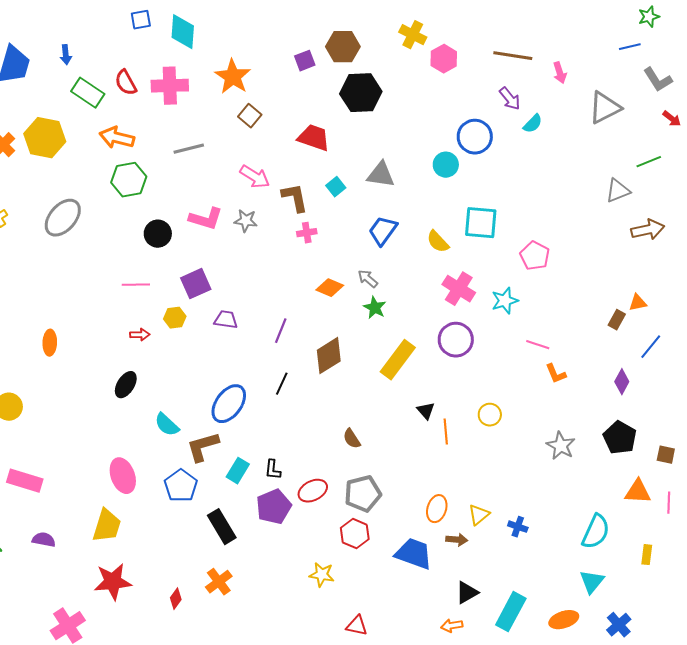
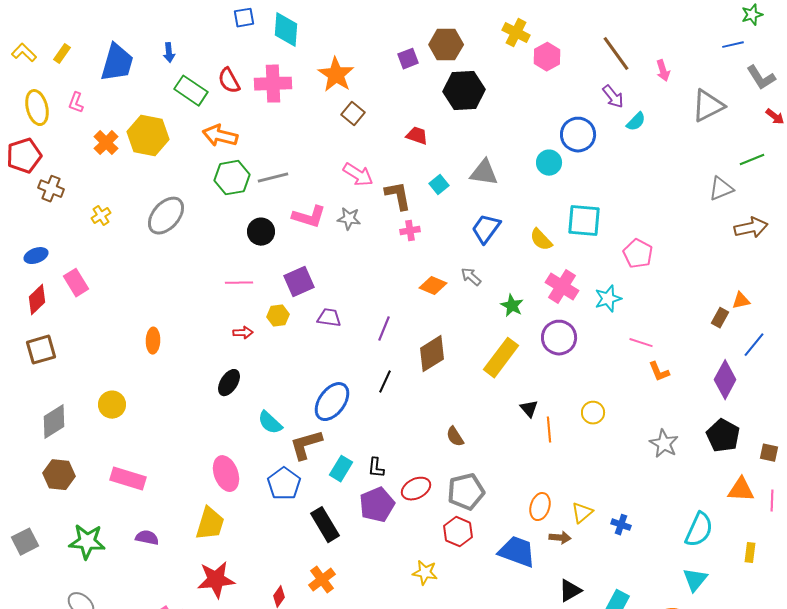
brown line: (513, 56) -> (616, 54), turned 45
red trapezoid: (314, 138) -> (417, 136), size x0.7
gray line: (189, 149) -> (273, 178), moved
green star: (375, 308) -> (512, 306), moved
purple diamond: (622, 382) -> (725, 380), size x1.5

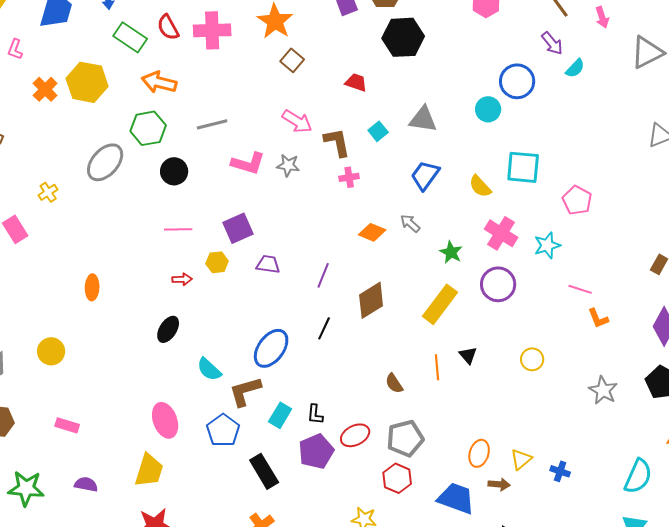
green hexagon: (232, 178) -> (148, 128), moved
yellow cross: (101, 216) -> (48, 192), moved
black circle: (261, 232) -> (174, 171), moved
orange line: (549, 430) -> (437, 367), moved
pink rectangle: (128, 479) -> (67, 425), size x0.7

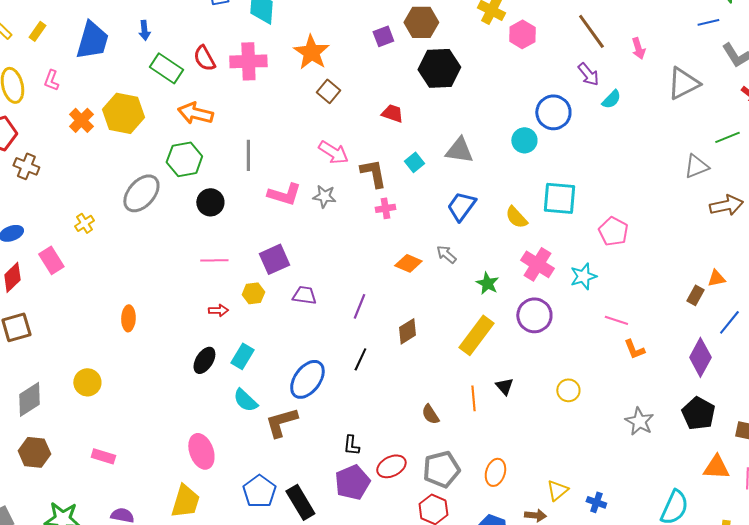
gray line: (212, 124) -> (248, 155), turned -76
brown diamond: (371, 300) -> (407, 331), size x0.7
cyan rectangle: (280, 415) -> (242, 356), moved
blue pentagon: (223, 430) -> (259, 491), moved
orange ellipse: (479, 453) -> (495, 472), moved

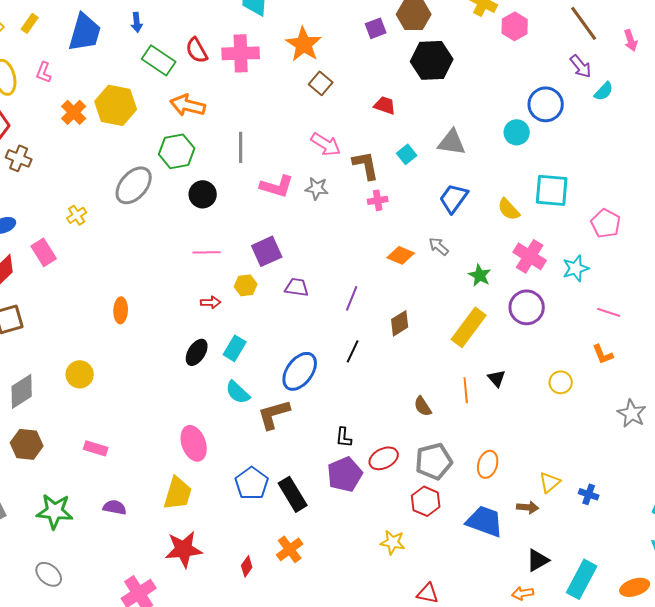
orange L-shape: (634, 349) -> (603, 354), moved

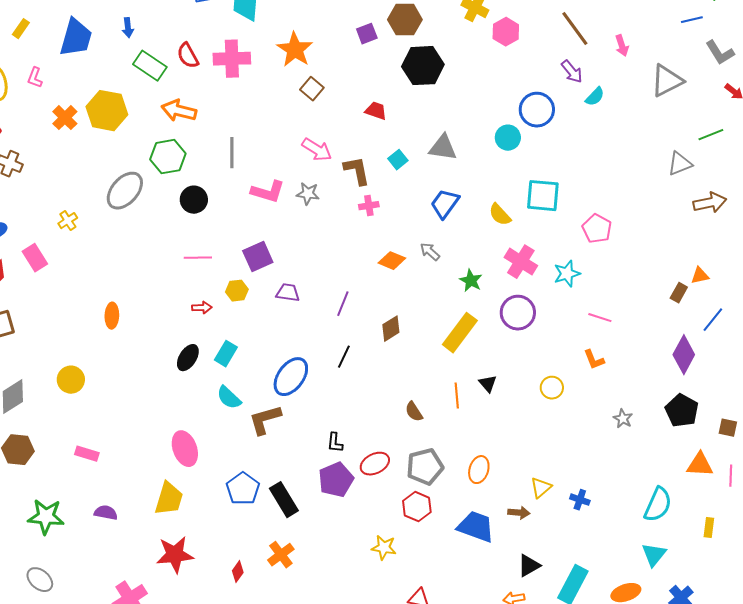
gray star: (632, 413) -> (623, 419), size x0.7

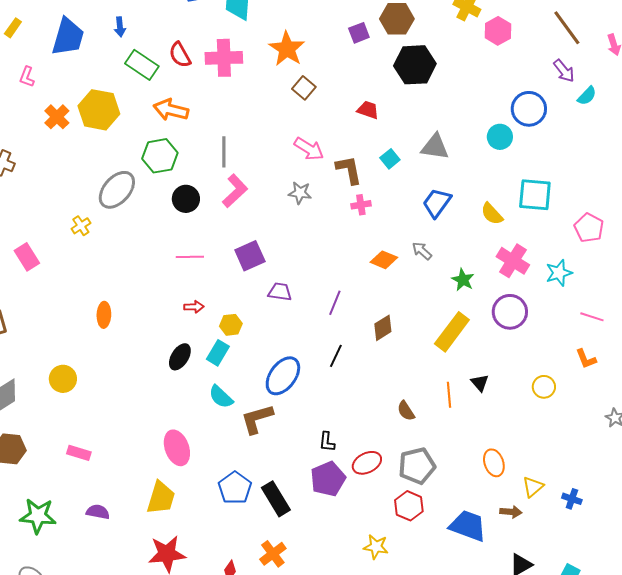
pink L-shape: (268, 192) -> (235, 191), moved, turned -60
yellow cross: (68, 221) -> (81, 226), moved
yellow hexagon: (237, 291) -> (231, 325), moved
orange ellipse: (479, 470) -> (494, 463), moved, turned -36

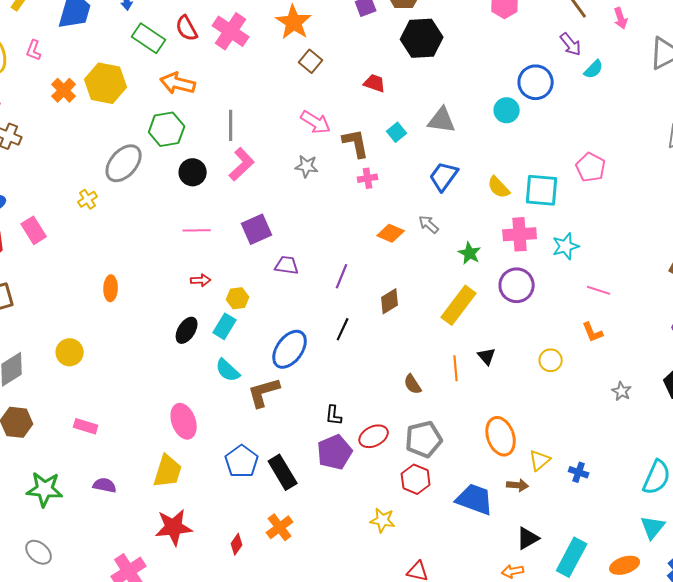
pink cross: (224, 58) -> (231, 31), turned 36
cyan square: (535, 195) -> (542, 190), moved
pink pentagon: (589, 228) -> (591, 167), moved
pink cross: (513, 261) -> (520, 234), turned -36
orange ellipse: (494, 463) -> (501, 436), size x1.4

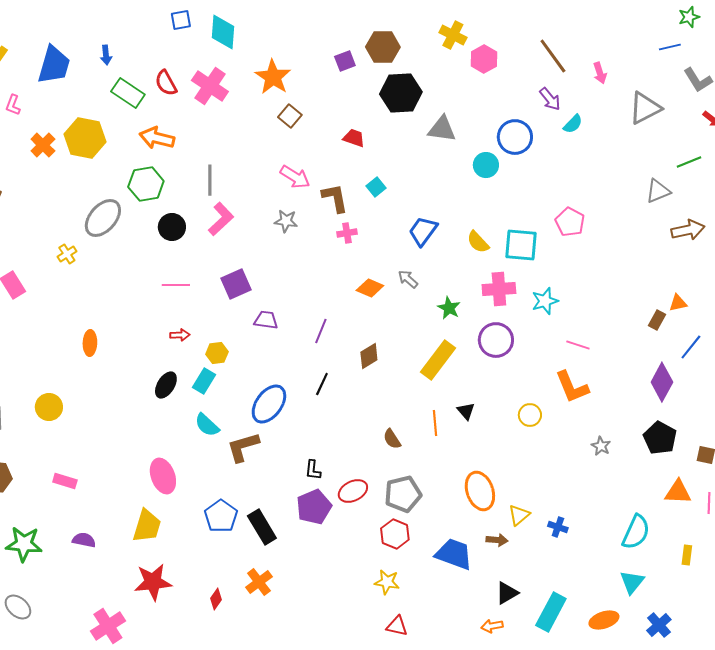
gray triangle: (442, 120) -> (442, 129), moved
orange L-shape: (593, 332) -> (572, 387), size x1.6
yellow star: (383, 520) -> (387, 582), moved

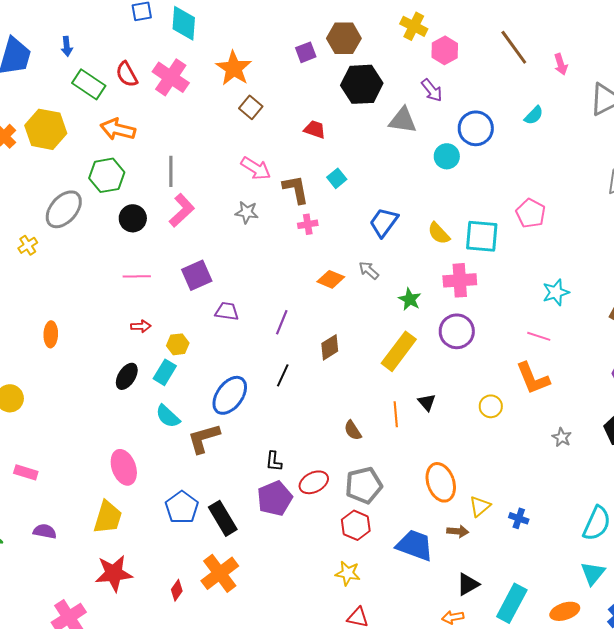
purple arrow: (550, 99) -> (432, 90), moved
cyan star: (545, 301) -> (556, 292), moved
orange cross: (259, 582) -> (220, 573), size x1.4

